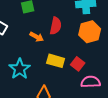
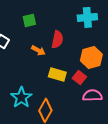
orange hexagon: (90, 32) -> (91, 57), moved
cyan star: (20, 69) -> (21, 97), moved

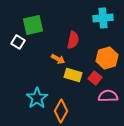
green square: (29, 20) -> (33, 25), moved, size x1.5
orange arrow: (38, 50) -> (58, 59), moved

